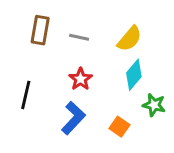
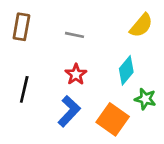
brown rectangle: (40, 30) -> (21, 27), moved
yellow semicircle: (130, 39) -> (141, 25), moved
orange square: (119, 127) -> (113, 119), size x1.6

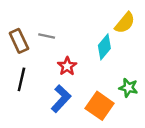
brown rectangle: (21, 27) -> (19, 41), moved, turned -35
gray line: (75, 35) -> (47, 36), moved
cyan diamond: (126, 70) -> (104, 47), moved

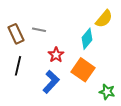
green star: (128, 88) -> (107, 92), moved
orange square: (100, 106) -> (83, 70), moved

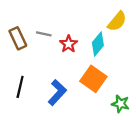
red star: (56, 55) -> (69, 44), moved
black line: (18, 66) -> (20, 87), moved

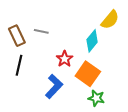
red star: (69, 44) -> (65, 59), moved
black line: (20, 87) -> (19, 65), moved
green star: (120, 104) -> (96, 98), moved

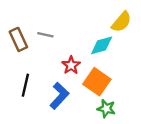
cyan diamond: (92, 41) -> (102, 45), turned 35
black line: (19, 65) -> (25, 85), moved

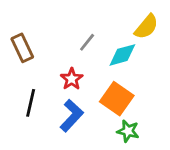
gray line: (45, 35) -> (87, 42), moved, turned -63
red star: (71, 65) -> (72, 79), moved

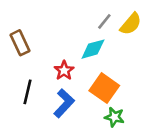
gray line: (87, 42) -> (104, 21), moved
cyan diamond: (122, 55) -> (93, 49), moved

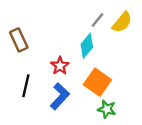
cyan diamond: (93, 49) -> (87, 46), turned -35

